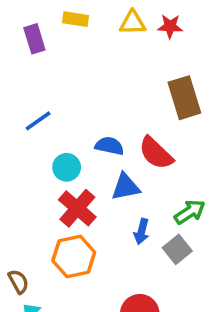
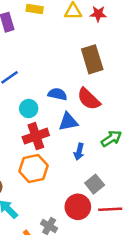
brown rectangle: (184, 98) -> (92, 59), moved
red cross: (77, 208) -> (36, 136), turned 30
gray square: (177, 249) -> (95, 184), moved

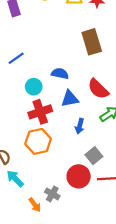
red semicircle: (89, 99) -> (98, 89), moved

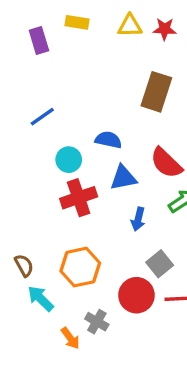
brown rectangle: (92, 42) -> (156, 92), turned 35
orange hexagon: (38, 141) -> (80, 267), moved

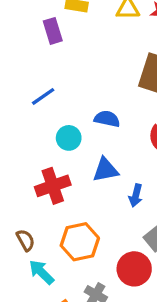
purple rectangle: (39, 41) -> (53, 31), moved
blue triangle: (123, 178) -> (105, 170), moved
red cross: (79, 198) -> (53, 186), moved

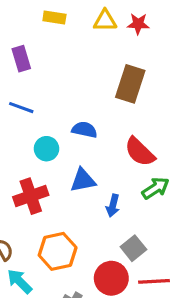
purple rectangle: (53, 31) -> (21, 59), moved
blue line: (43, 96) -> (21, 108), turned 55

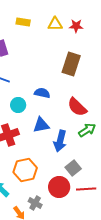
blue arrow: (113, 206) -> (60, 141), size x1.5

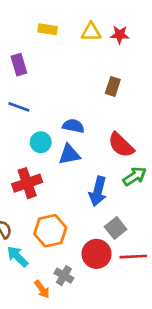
brown rectangle: (71, 64) -> (113, 86), size x0.6
blue triangle: (41, 125) -> (69, 154), moved

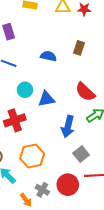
blue semicircle: (73, 126) -> (48, 56), moved
red circle: (97, 254) -> (68, 185), moved

